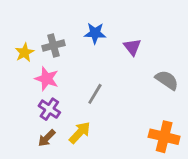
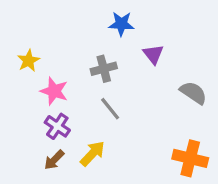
blue star: (95, 33) -> (121, 24), moved
gray cross: (54, 46) -> (104, 69), moved
gray line: (95, 94) -> (110, 109), turned -70

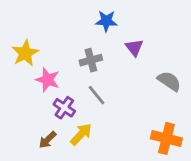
yellow star: (28, 61) -> (25, 53), size x1.4
purple cross: (57, 126) -> (64, 108), moved

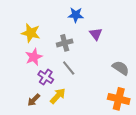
yellow star: (25, 53) -> (31, 33), moved, turned -30
pink star: (48, 80) -> (34, 57), turned 30
gray semicircle: (169, 81) -> (121, 68), moved

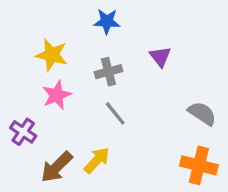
blue star: (76, 15) -> (107, 21), moved
purple cross: (46, 77) -> (23, 132), moved
brown arrow: (34, 100) -> (57, 167), size x1.5

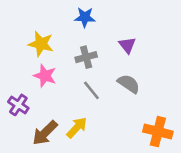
pink star: (57, 95) -> (45, 76), turned -30
gray semicircle: (202, 113) -> (129, 84), moved

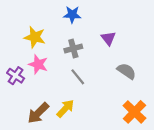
gray semicircle: (129, 84) -> (126, 71), moved
purple cross: (18, 105) -> (16, 76), moved
orange cross: (158, 132) -> (134, 112), turned 30

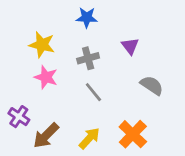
purple cross: (16, 76) -> (19, 117), moved
yellow arrow: (65, 109) -> (89, 138), moved
orange cross: (134, 112) -> (133, 134), moved

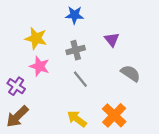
purple cross: (19, 117) -> (16, 86), moved
brown arrow: (46, 136) -> (17, 116), moved
yellow arrow: (89, 138) -> (77, 119), turned -96

